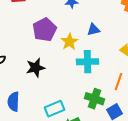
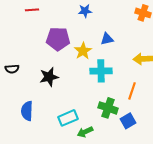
purple pentagon: (44, 30) -> (58, 39), turned 30

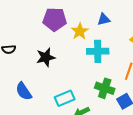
blue semicircle: (27, 111) -> (24, 91), turned -36

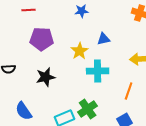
purple pentagon: (55, 19) -> (42, 39), moved
green cross: (105, 88) -> (88, 109), moved, turned 36

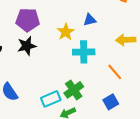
black star: (46, 77) -> (27, 46), moved
orange line: (129, 91) -> (115, 72), turned -60

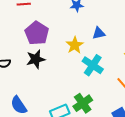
purple pentagon: (28, 20) -> (37, 33), turned 30
cyan cross: (84, 52) -> (93, 65), turned 35

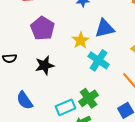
blue triangle: (99, 33) -> (105, 28), size x1.5
black star: (36, 59) -> (45, 65), moved

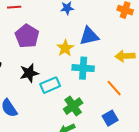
cyan cross: (99, 60) -> (83, 68), turned -30
cyan rectangle: (66, 107) -> (50, 85), moved

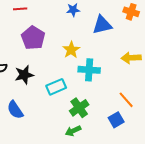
blue triangle: (89, 36) -> (102, 25), moved
black star: (29, 73) -> (24, 75), moved
orange line: (114, 88) -> (126, 100), moved

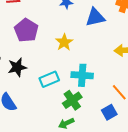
cyan cross: (89, 70) -> (82, 75), moved

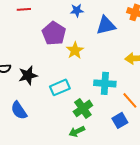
purple pentagon: (26, 30) -> (54, 33), moved
cyan cross: (82, 75) -> (105, 83), moved

